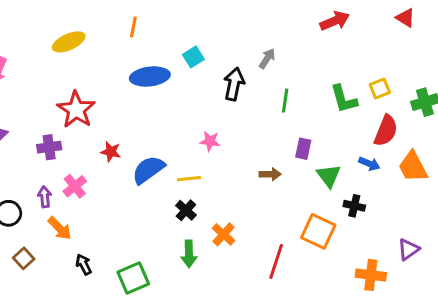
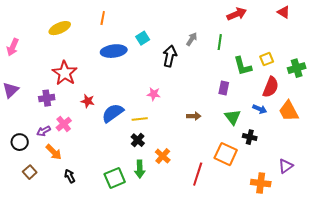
green line: (285, 101) -> (220, 42), moved
purple rectangle: (303, 149) -> (224, 88), moved
purple arrow: (45, 197) -> (44, 131), turned -112
green square: (133, 278) -> (115, 178), moved

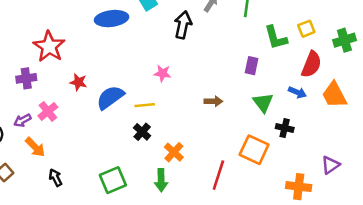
green arrow: (140, 169) -> (161, 180), moved

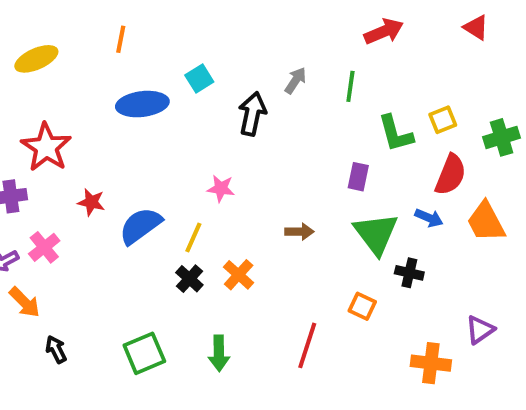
green triangle: (263, 103) -> (376, 234), size x1.4
yellow line: (145, 105) -> (193, 238), turned -60
orange square: (254, 150) -> (362, 306), size x0.6
orange cross: (174, 152) -> (239, 275), moved

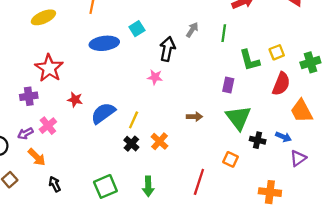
pink star: (221, 188) -> (155, 77), moved
blue arrow: (429, 218) -> (283, 137), moved
purple triangle: (480, 330) -> (298, 158), moved

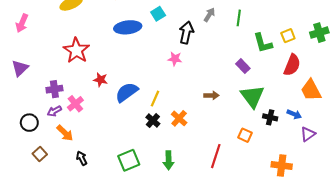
green cross: (310, 62) -> (319, 33), moved
purple rectangle: (228, 85) -> (243, 66), turned -56
purple cross: (29, 96) -> (54, 89), moved

